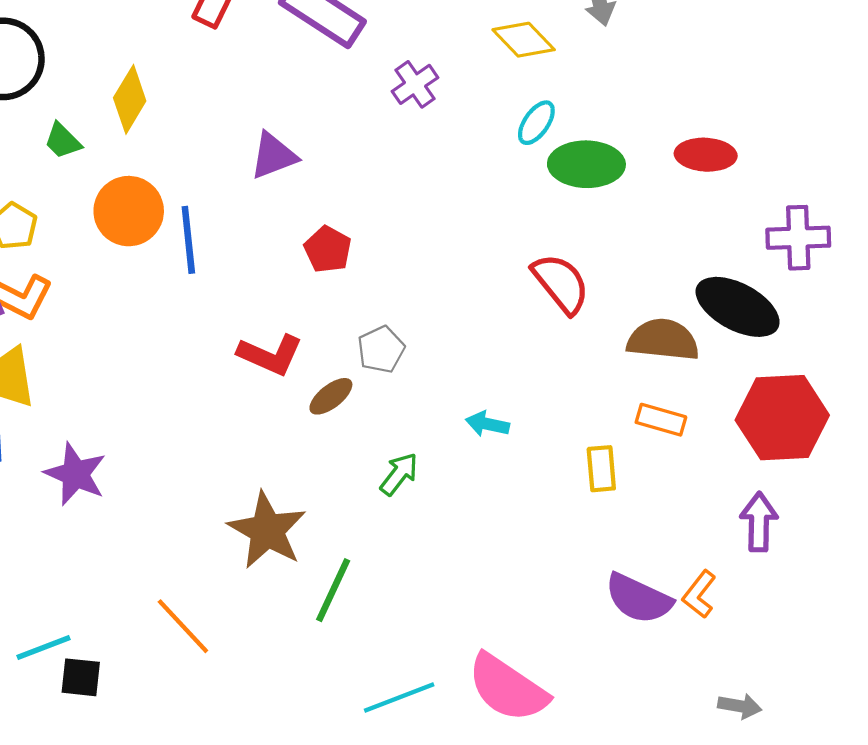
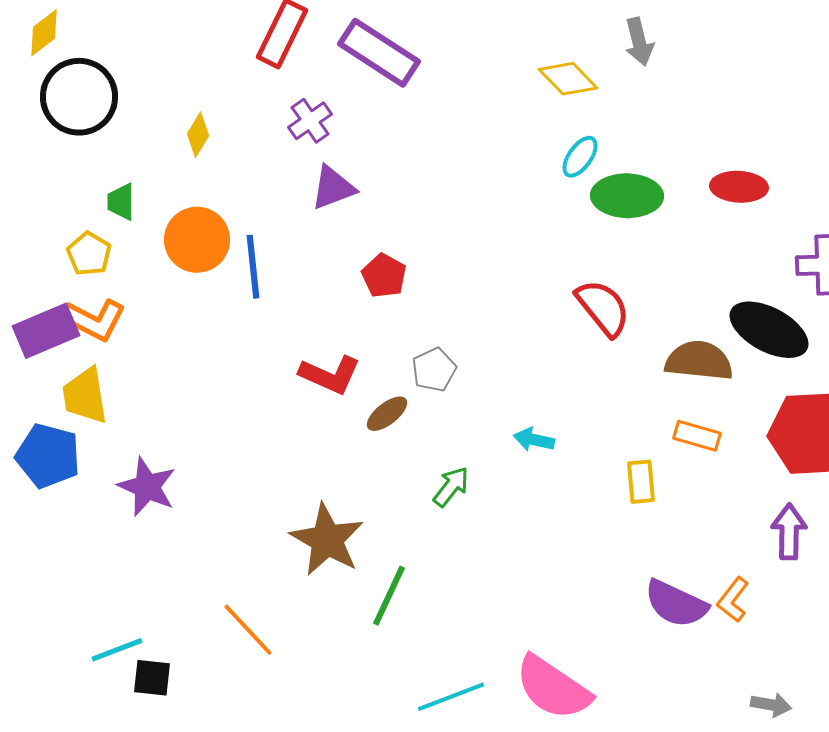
purple cross: (415, 84) -> (310, 121), moved
yellow diamond: (130, 99) -> (198, 135), size x0.7
green trapezoid: (63, 141) -> (121, 202), moved, turned 45

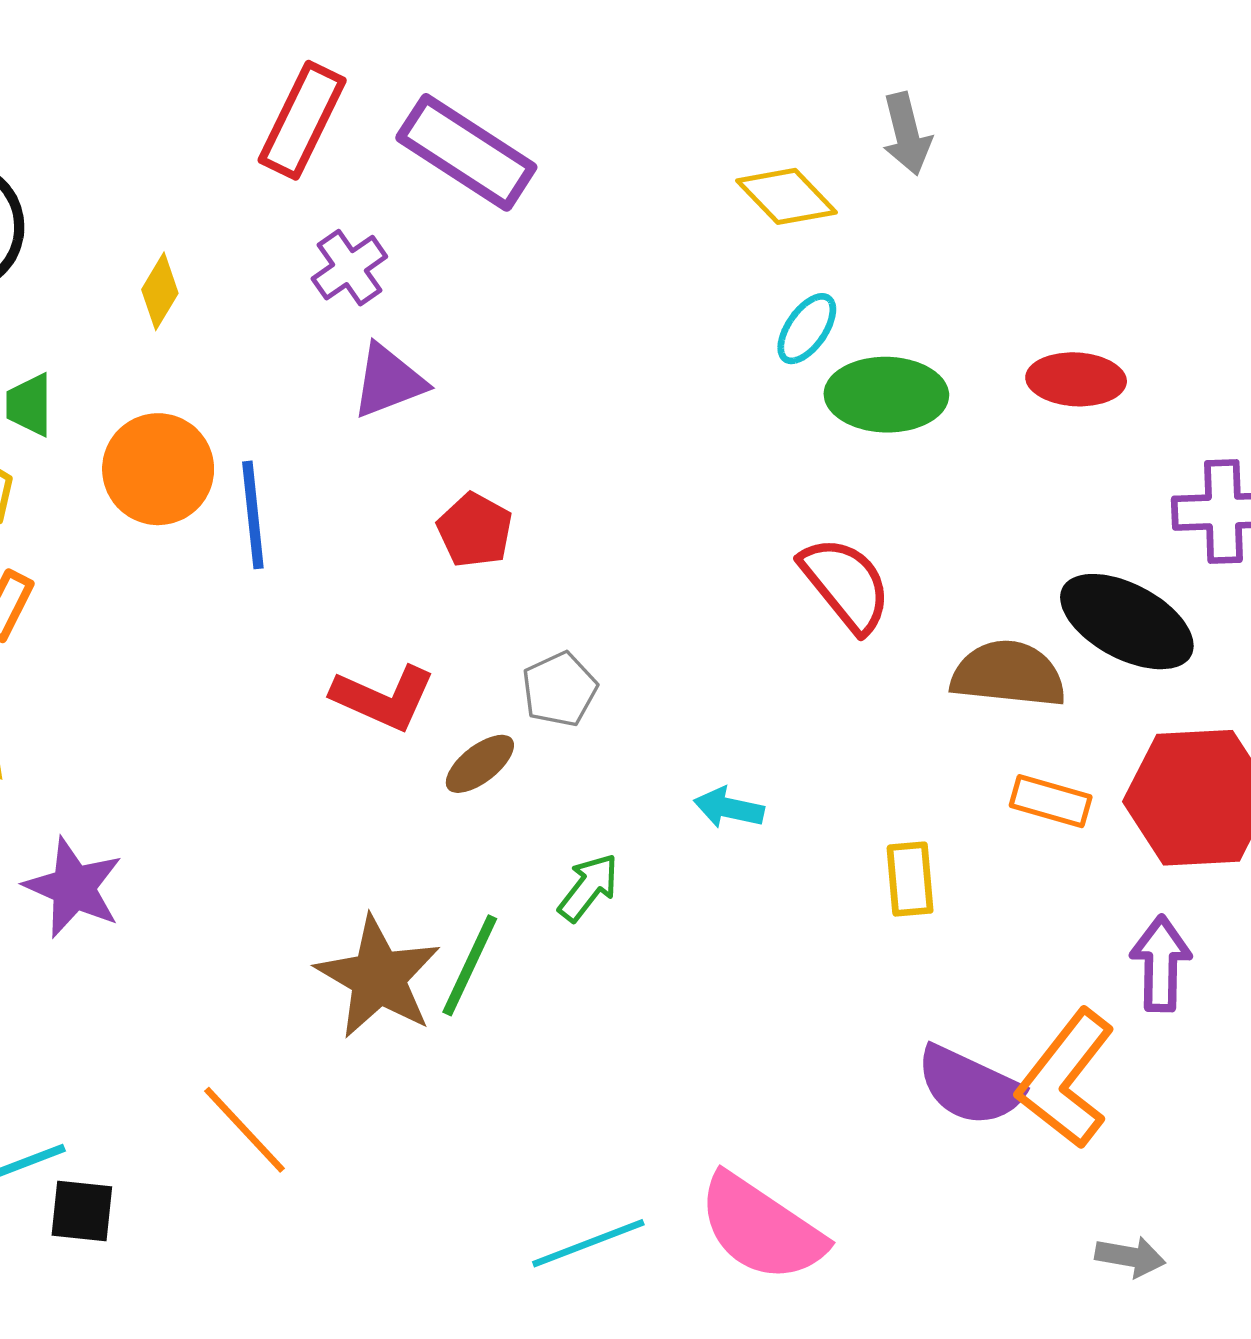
orange rectangle: (697, 436) -> (1051, 801), moved
green line: (389, 596) -> (470, 965), moved
orange L-shape: (733, 600) -> (1066, 1079), size x1.8

